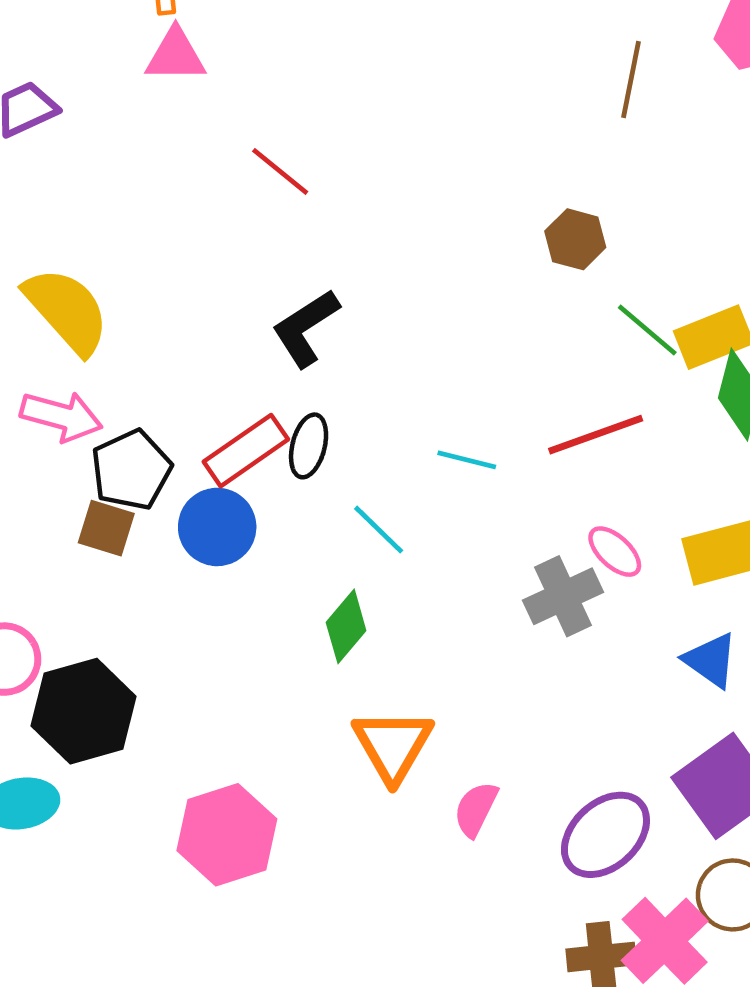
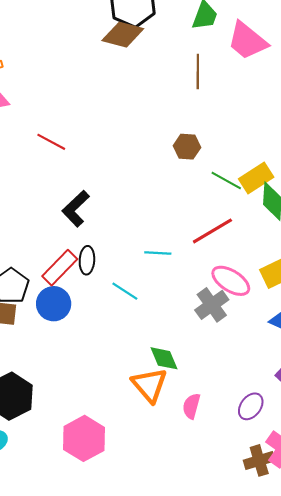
pink ellipse: (615, 552) -> (231, 281), size x1.5
green diamond: (346, 626) -> (164, 358), moved, turned -52
purple ellipse: (605, 835) -> (251, 406), size x0.7

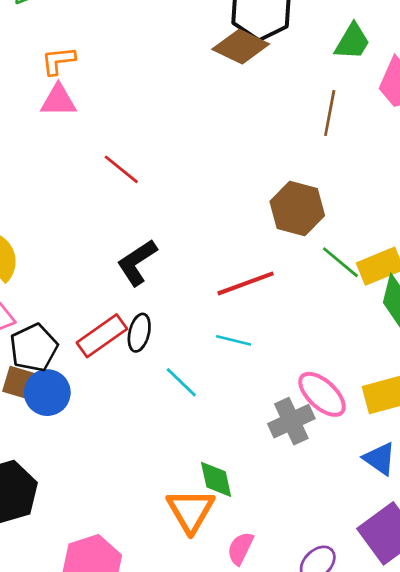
brown hexagon: (187, 147) -> (297, 209), size x1.5
red line: (212, 231) -> (246, 283), moved
blue circle: (54, 304) -> (47, 393), moved

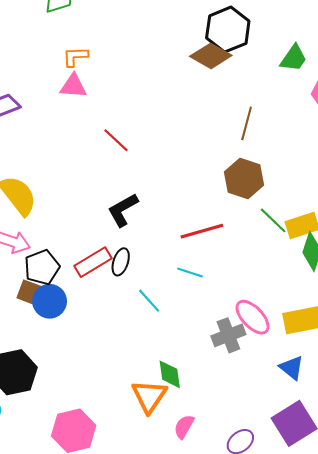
brown line: (330, 113) -> (247, 123), moved

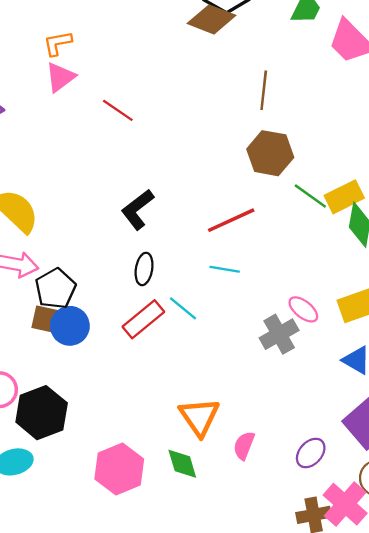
pink triangle: (73, 86) -> (60, 77), turned -32
red line: (116, 140) -> (118, 110), moved
red rectangle: (93, 262) -> (143, 319), moved
pink ellipse: (253, 317) -> (303, 309), size x0.7
green diamond: (170, 374) -> (182, 464), moved

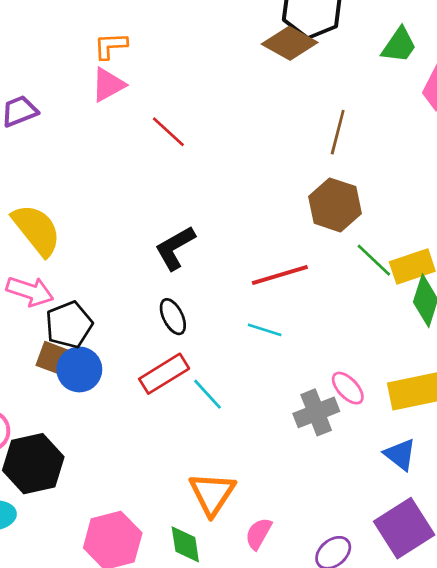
black ellipse: (144, 269) -> (173, 317), turned -44
cyan line: (183, 308) -> (207, 394), moved

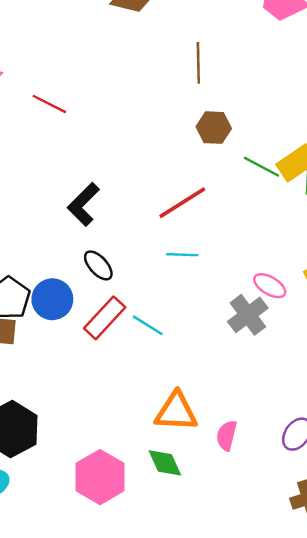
brown hexagon: (335, 205) -> (214, 128), size x0.7
blue circle: (79, 369) -> (52, 299), moved
orange triangle: (212, 494) -> (176, 412), turned -45

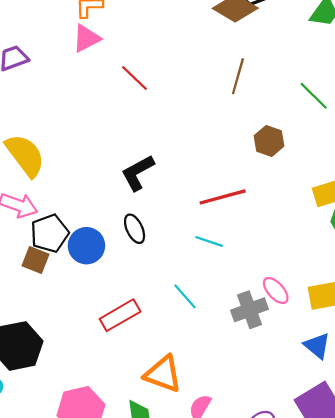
brown line: (198, 63) -> (238, 76), moved
green line: (261, 167) -> (314, 96), moved
red rectangle: (105, 318) -> (120, 315), moved
cyan line: (148, 325) -> (185, 296), moved

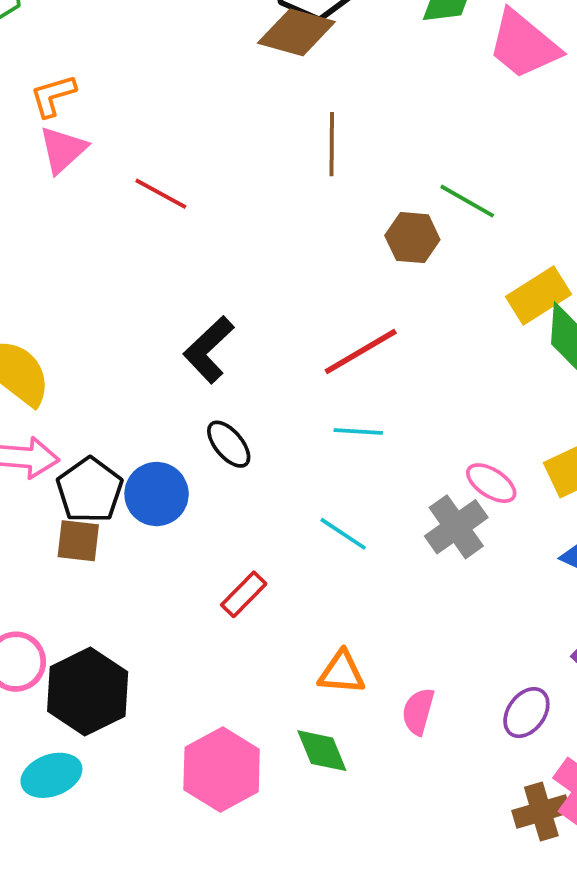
green line: (314, 96) -> (467, 201), moved
red rectangle: (120, 315) -> (244, 594), size x0.7
orange triangle: (163, 374) -> (342, 673), size x0.7

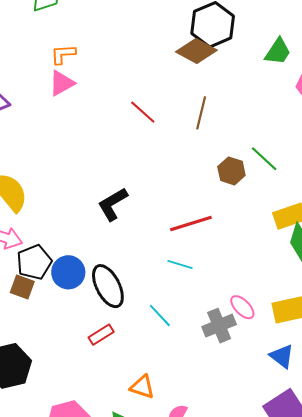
red line: (161, 194) -> (143, 112), moved
black ellipse: (229, 444) -> (108, 286), moved, size x1.6

